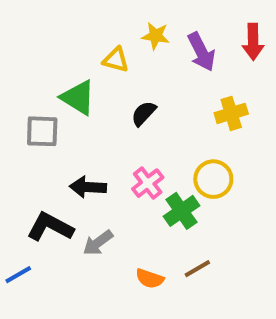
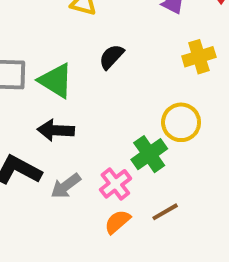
green triangle: (78, 98) -> (56, 81), moved
pink cross: (148, 183) -> (115, 184), moved
orange semicircle: (150, 279) -> (117, 222), turned 120

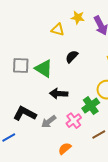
black arrow: (56, 130) -> (59, 94), moved
orange semicircle: (117, 222) -> (65, 149), moved

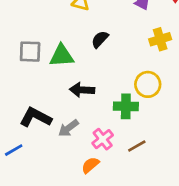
green triangle: (44, 69) -> (62, 56), turned -36
green cross: (91, 106) -> (126, 106), turned 36
pink cross: (74, 121) -> (103, 139), moved

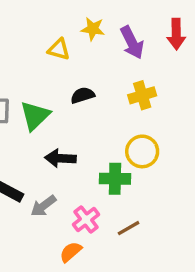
black semicircle: (100, 39) -> (83, 95), turned 30
yellow cross: (160, 39) -> (142, 95), moved
green triangle: (62, 56) -> (35, 116), turned -40

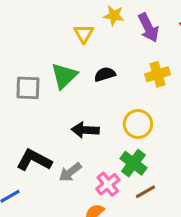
yellow triangle: (59, 49) -> (84, 34), turned 45
green triangle: (35, 116) -> (64, 76), moved
yellow circle: (142, 151) -> (138, 124), moved
green cross: (115, 179) -> (133, 163), moved, turned 36

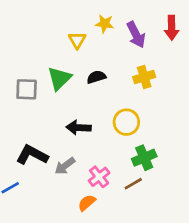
green cross: (133, 163) -> (144, 158), moved, turned 30

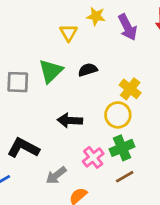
yellow cross: (144, 77) -> (130, 89), moved, turned -35
green cross: (144, 158) -> (122, 148), moved
gray arrow: (65, 166) -> (56, 175), moved
pink cross: (99, 177) -> (93, 157), moved

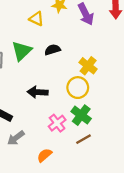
yellow triangle: (69, 33) -> (36, 19), turned -35
green cross: (122, 148) -> (81, 115), turned -30
gray arrow: (56, 175) -> (16, 138), moved

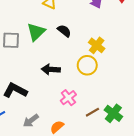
black semicircle: (53, 50) -> (64, 31), turned 56
green cross: (81, 115) -> (113, 113), moved
gray arrow: (16, 138) -> (31, 121), moved

